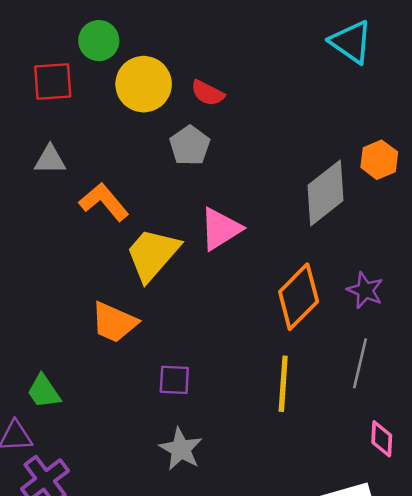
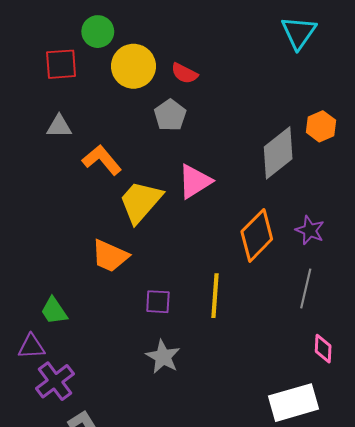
cyan triangle: (351, 42) -> (299, 33), turned 30
yellow line: (283, 384) -> (215, 296), moved

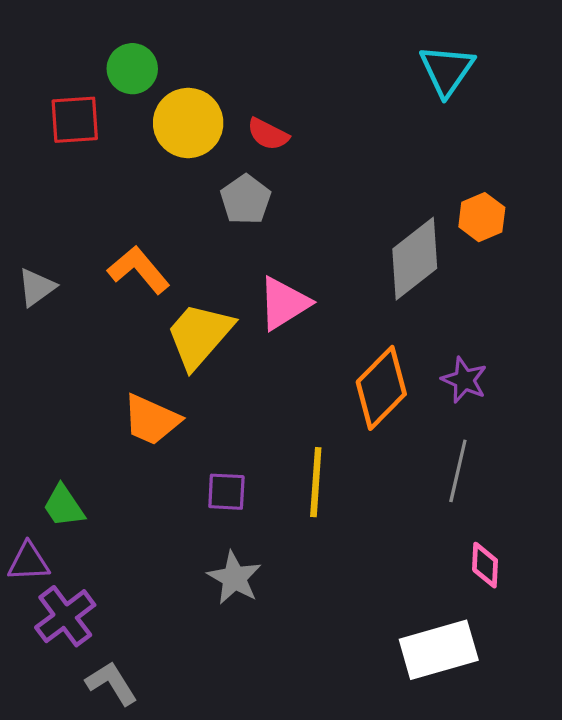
gray triangle: (59, 126) -> (36, 287), moved, turned -36

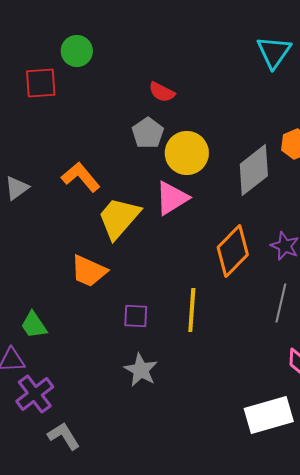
yellow circle: (188, 123) -> (187, 153), moved

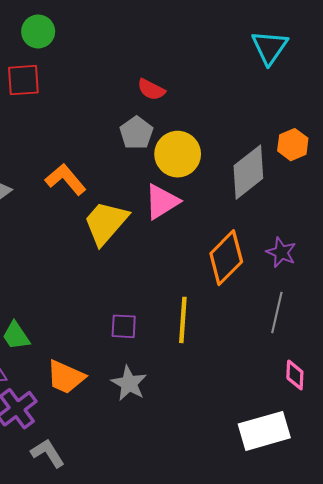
green circle: (77, 51) -> (38, 31), moved
orange trapezoid: (89, 271) -> (66, 377), moved

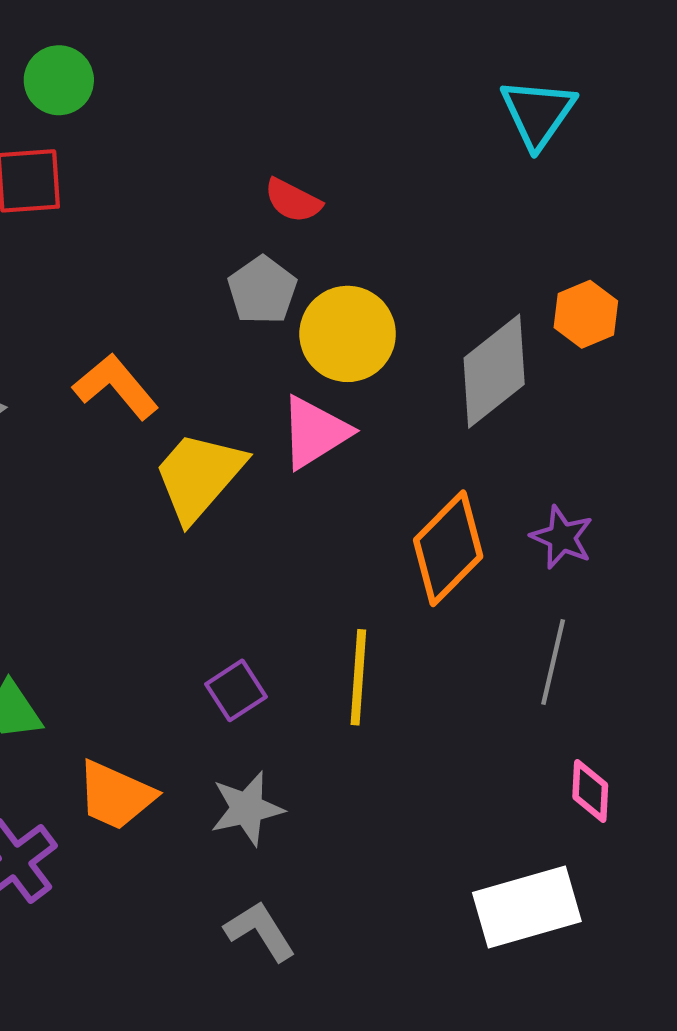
purple square: (124, 326) -> (236, 690), turned -36
gray star: (129, 383) -> (247, 809), turned 30
gray L-shape: (48, 453) -> (260, 931), moved

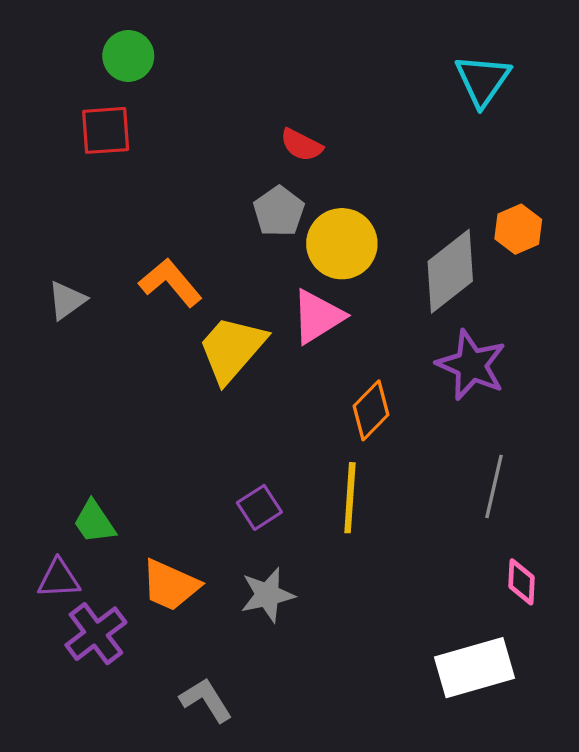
purple star: (562, 537) -> (471, 365), moved, size x1.5
orange diamond: (448, 548) -> (371, 410), moved, size x0.7
gray L-shape: (260, 931) -> (206, 700), moved

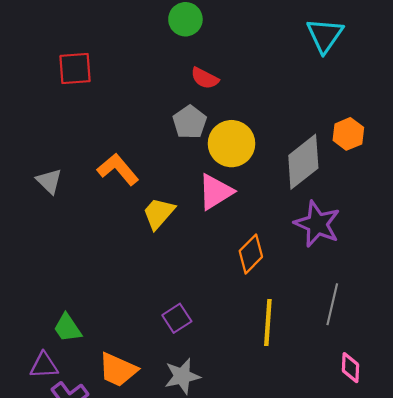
green circle: (128, 56) -> (185, 19), moved
gray triangle: (67, 300) -> (49, 181), turned -40
yellow trapezoid: (232, 349) -> (159, 213), size x0.7
yellow line: (350, 498) -> (268, 323), moved

